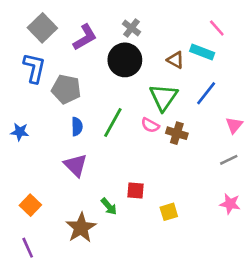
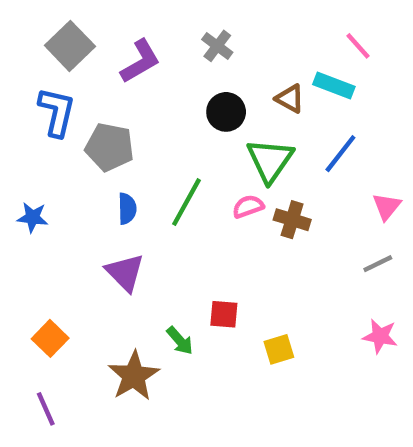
black circle: (125, 60) -> (226, 112), moved, size x0.7
pink semicircle: (150, 125) -> (248, 206), turned 132

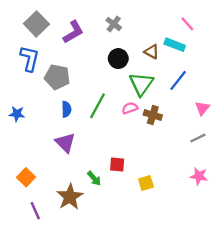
purple line: (46, 409) -> (35, 211), moved

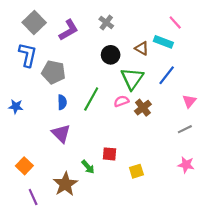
brown cross: (153, 115) -> (143, 108), turned 35

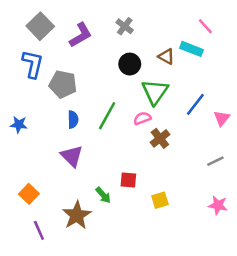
blue line: (167, 75) -> (195, 104), moved
brown cross: (143, 108) -> (160, 138), moved
gray line: (185, 129) -> (215, 161), moved
pink star: (186, 165) -> (218, 205), moved

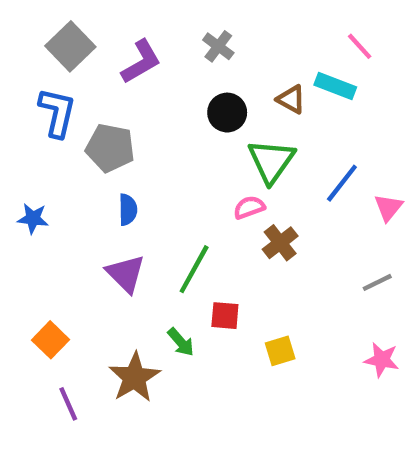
green line: (107, 116) -> (194, 269), moved

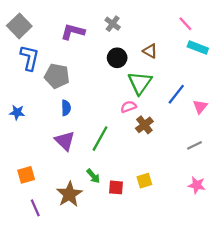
gray square: (70, 46) -> (19, 26), moved
purple L-shape: (141, 62) -> (73, 32), turned -135
cyan rectangle: (335, 86) -> (198, 48), moved
red square: (225, 316) -> (116, 187), moved
orange square: (51, 340) -> (26, 175), turned 30

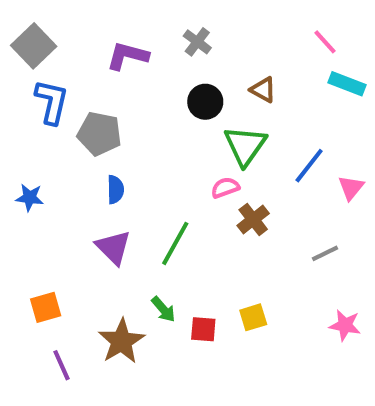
gray line: (194, 145) -> (325, 253), moved

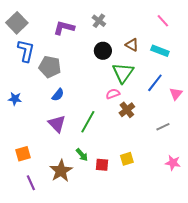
cyan rectangle: (347, 84) -> (160, 51), moved
blue semicircle: (115, 190) -> (58, 95), turned 40

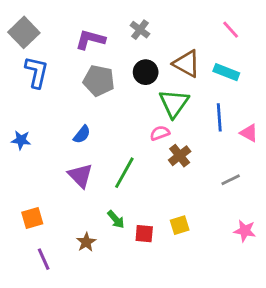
brown triangle: (132, 45) -> (187, 64), size x1.5
gray pentagon: (50, 67) -> (99, 81), moved
blue line: (155, 83) -> (219, 117), turned -42
pink triangle: (176, 94) -> (249, 133), turned -40
brown star: (61, 171) -> (86, 242), size x0.6

